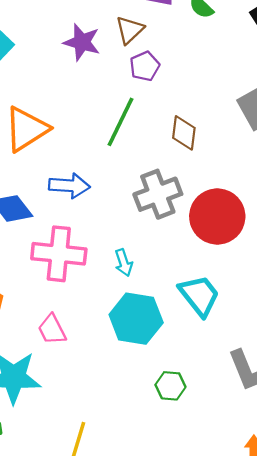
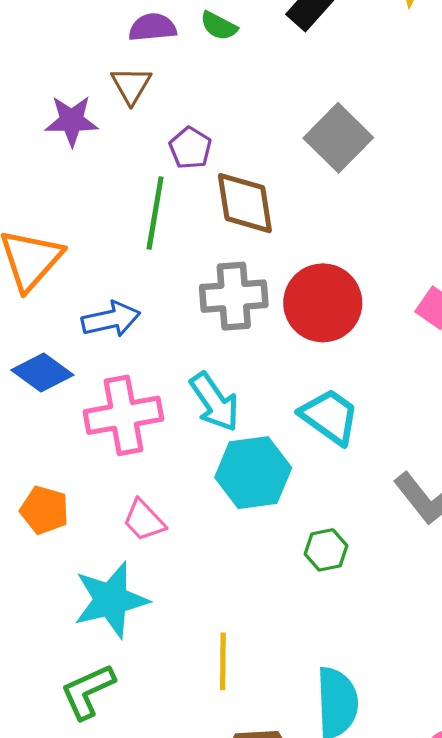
purple pentagon: (145, 66) -> (190, 148), moved
brown diamond: (184, 133) -> (245, 203), size x1.4
gray cross: (158, 194) -> (234, 296), turned 33
cyan arrow: (124, 263) -> (214, 402), size x1.6

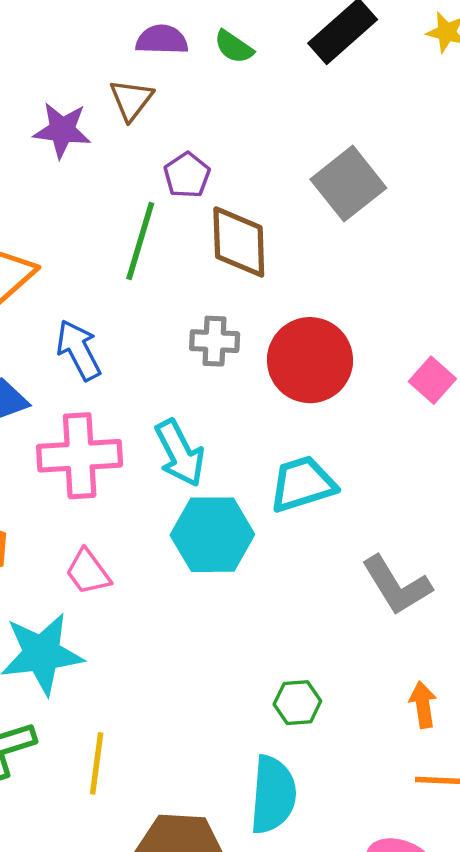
gray cross: (234, 296) -> (215, 341), size x0.7
blue arrow: (111, 319) -> (79, 350), turned -112
cyan trapezoid: (330, 416) -> (302, 484), turned -60
green hexagon: (326, 550) -> (297, 703), moved
yellow line: (223, 661) -> (97, 763), moved

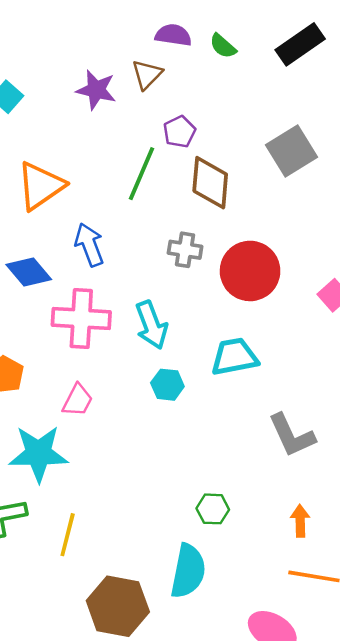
cyan hexagon: (212, 535) -> (167, 385), size x0.6
pink trapezoid: (88, 572) -> (78, 400), turned -123

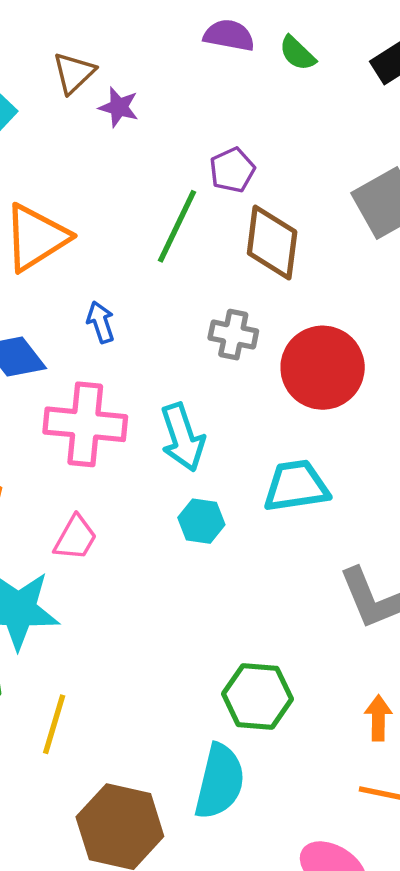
brown triangle: (147, 74) -> (74, 73), moved
purple star: (96, 90) -> (119, 107), size x0.7
blue arrow: (89, 245) -> (101, 322), size x0.7
green hexagon: (213, 509) -> (257, 696), size x1.5

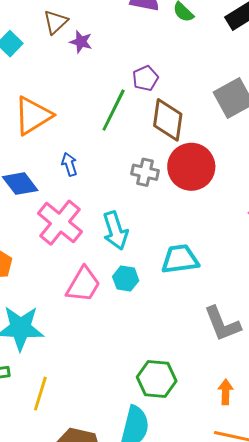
red circle: (323, 368) -> (191, 167), moved
pink cross: (85, 424) -> (60, 223), turned 33
pink trapezoid: (75, 538) -> (83, 285), moved, size x1.4

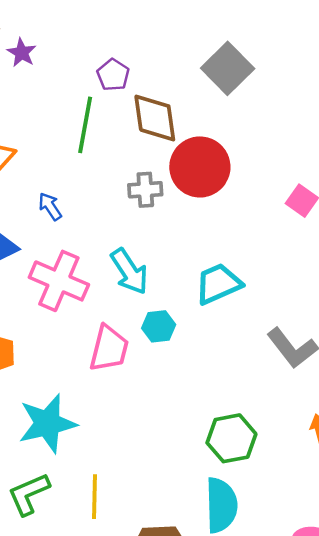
purple star: (81, 42) -> (22, 53), turned 30

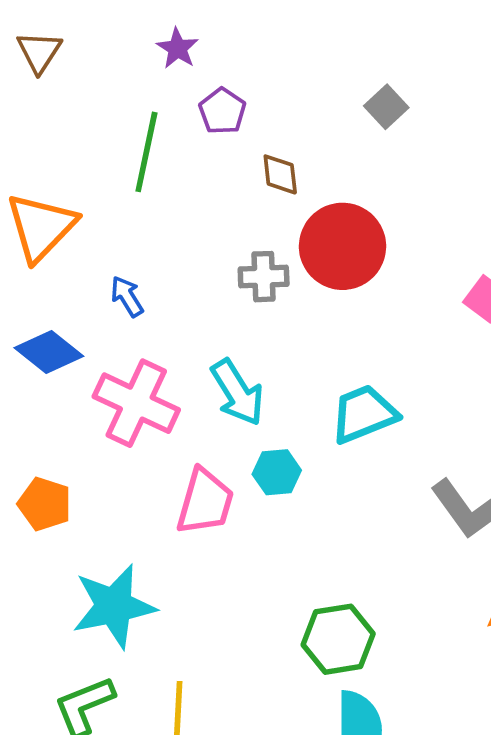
purple star: (22, 53) -> (177, 48), moved
gray square: (228, 68) -> (386, 107), size x0.6
brown diamond: (155, 118) -> (280, 174), size x0.6
green line: (85, 125) -> (146, 152), moved
green hexagon: (231, 438) -> (338, 639), moved

